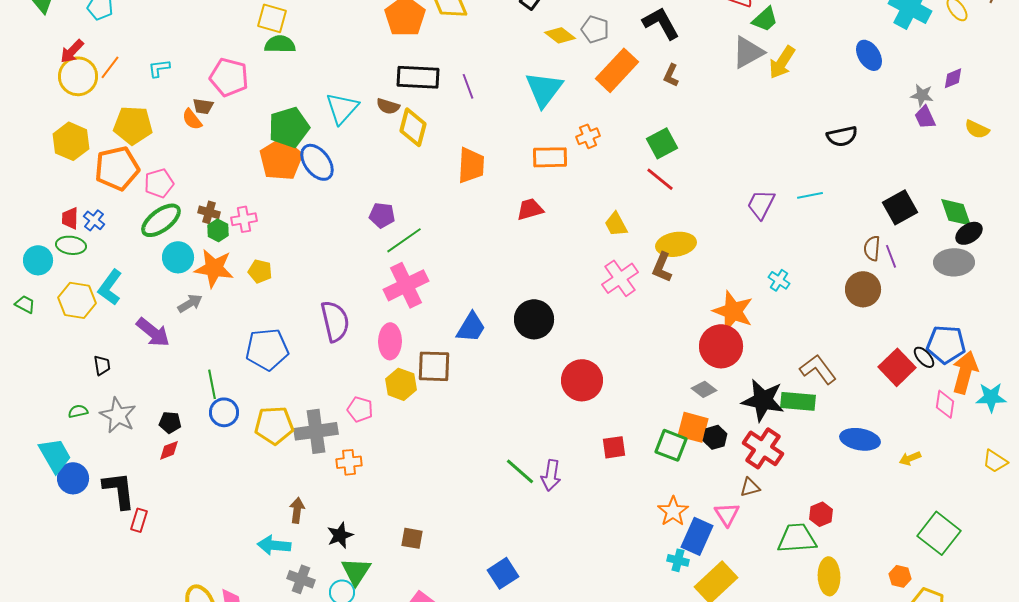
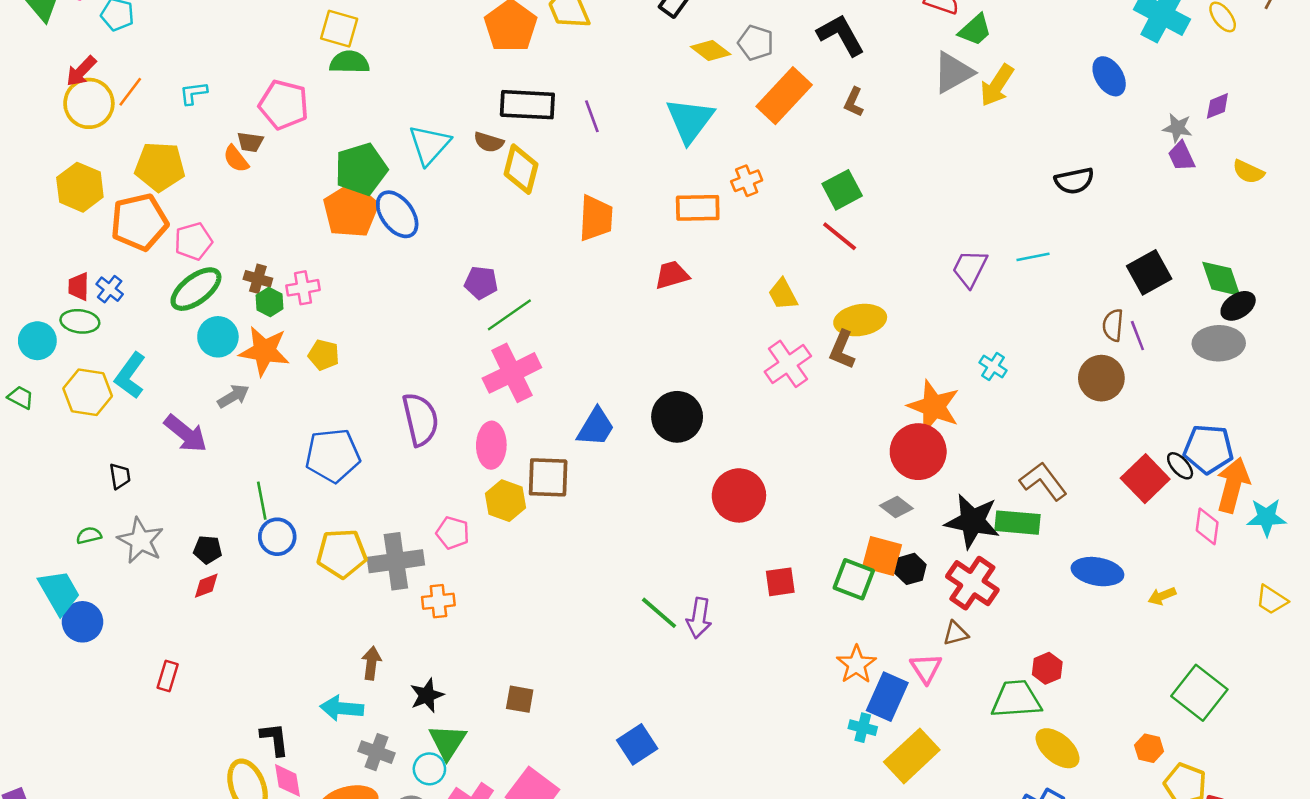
black L-shape: (119, 490) -> (275, 739), moved, size x0.7
yellow ellipse: (829, 576) -> (1058, 748), turned -48

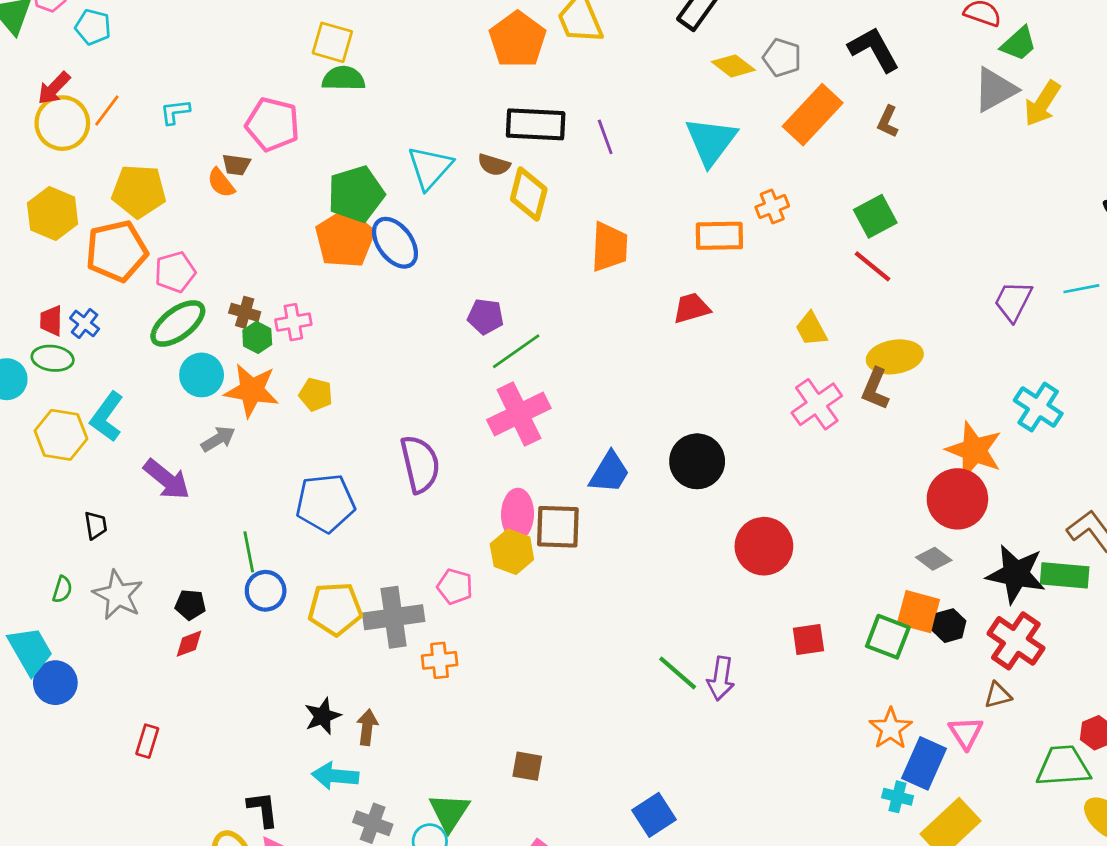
cyan cross: (993, 366) -> (1038, 407), size x1.6
pink ellipse: (491, 445) -> (518, 514), moved
green semicircle: (89, 535) -> (62, 589), turned 120
black star: (427, 695) -> (323, 716), moved

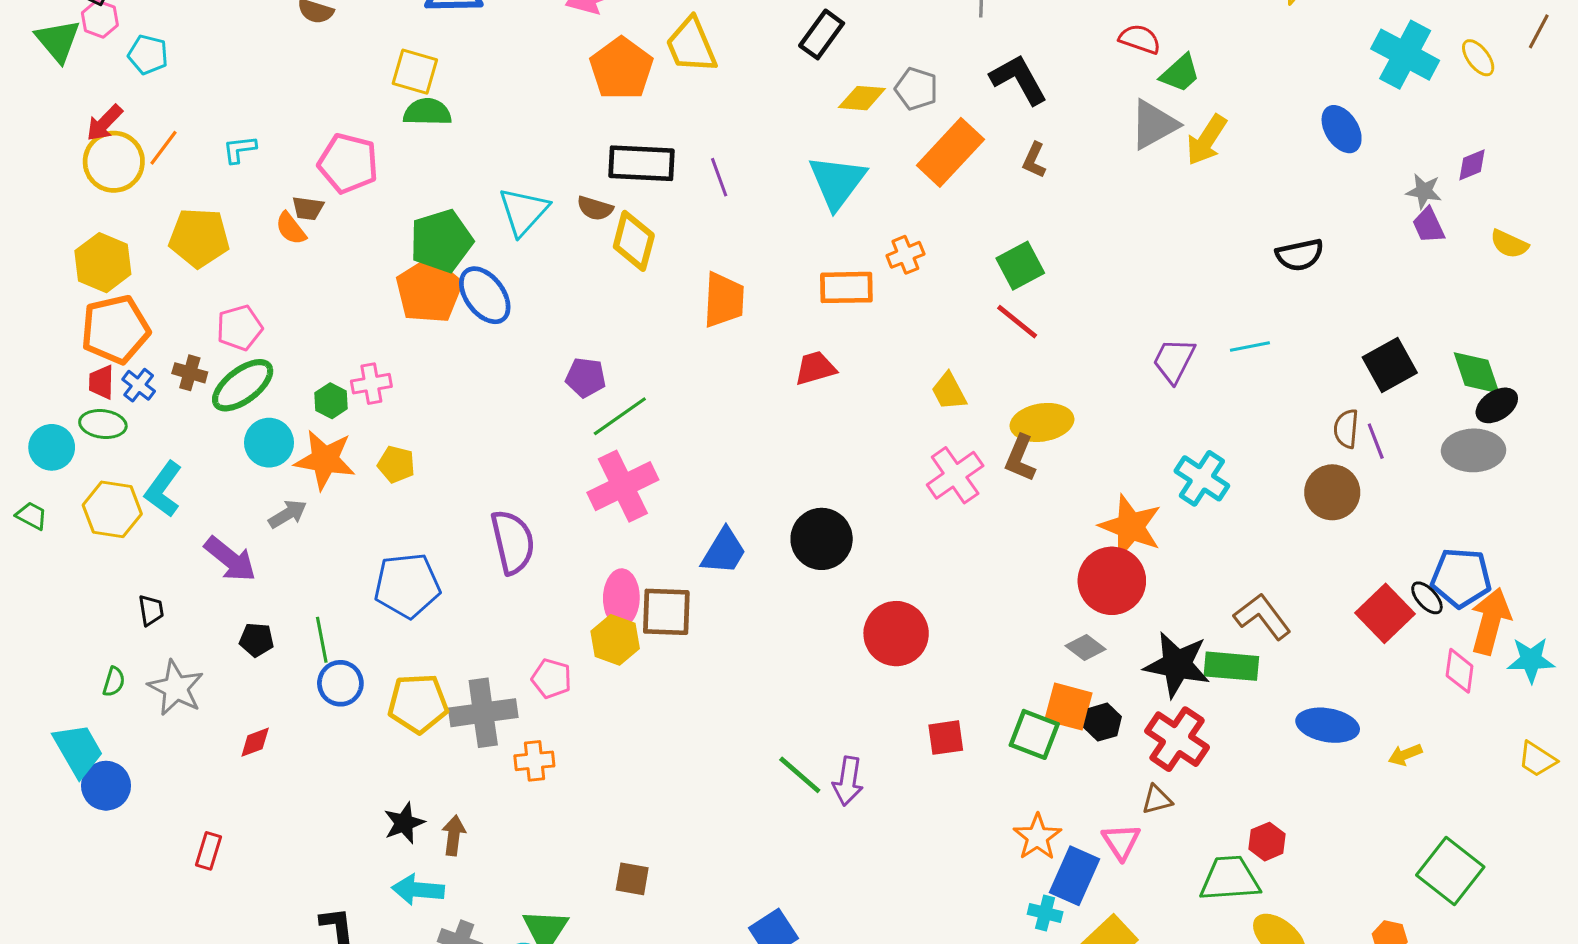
yellow diamond: (733, 66) -> (862, 98), turned -33
orange pentagon: (117, 251) -> (115, 329), moved
brown cross: (245, 312) -> (190, 373), moved
black pentagon: (190, 605) -> (257, 640), moved

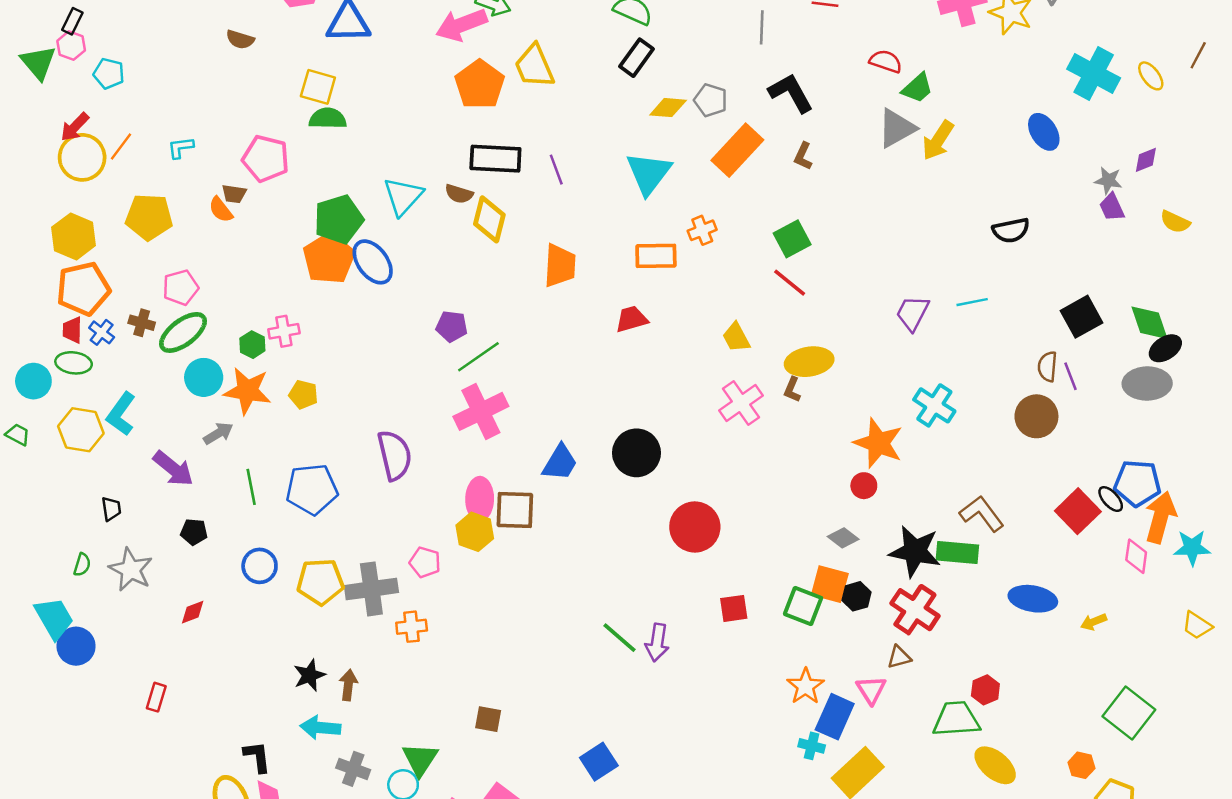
brown L-shape: (1020, 458) -> (792, 390), size x0.7
red circle: (1112, 581) -> (864, 486), size x0.5
green line: (322, 640) -> (251, 487), moved

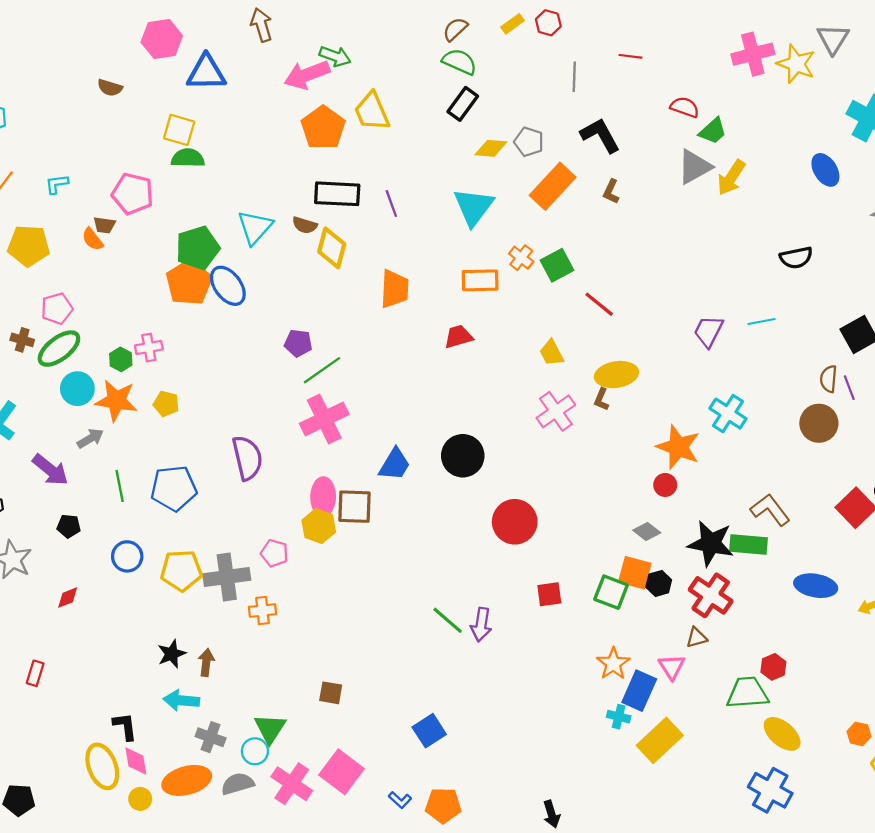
orange cross: (702, 230) -> (521, 258), turned -30
green square: (792, 239) -> (557, 265), moved

